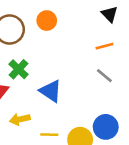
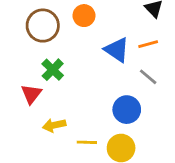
blue triangle: (51, 91) -> (117, 50), moved
blue circle: (106, 127) -> (127, 110), moved

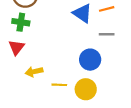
green cross: (53, 70) -> (21, 22), moved, turned -35
gray line: (148, 77) -> (107, 34), turned -40

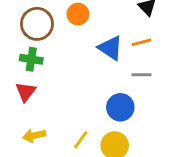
yellow arrow: (34, 72) -> (34, 136), moved
yellow line: (59, 85) -> (81, 140), turned -56

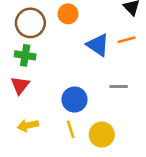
gray line: (142, 75) -> (119, 87), moved
blue circle: (120, 107) -> (74, 100), moved
yellow line: (81, 140) -> (71, 129), turned -54

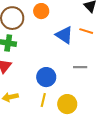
orange line: (126, 40) -> (86, 31), turned 32
yellow line: (71, 129) -> (43, 100), turned 32

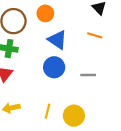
blue triangle: (64, 35) -> (57, 40), moved
blue circle: (46, 77) -> (54, 67), moved

